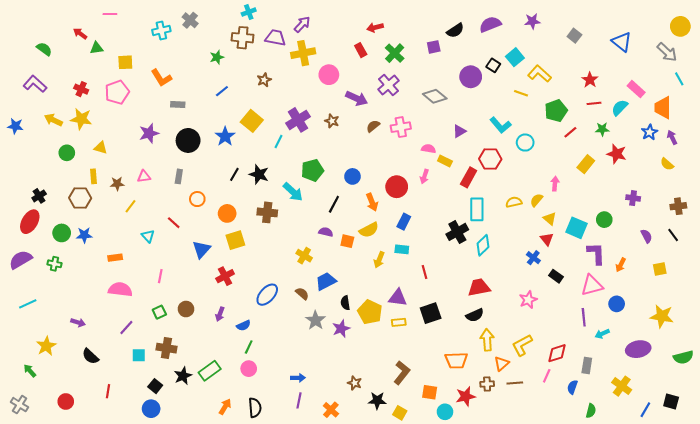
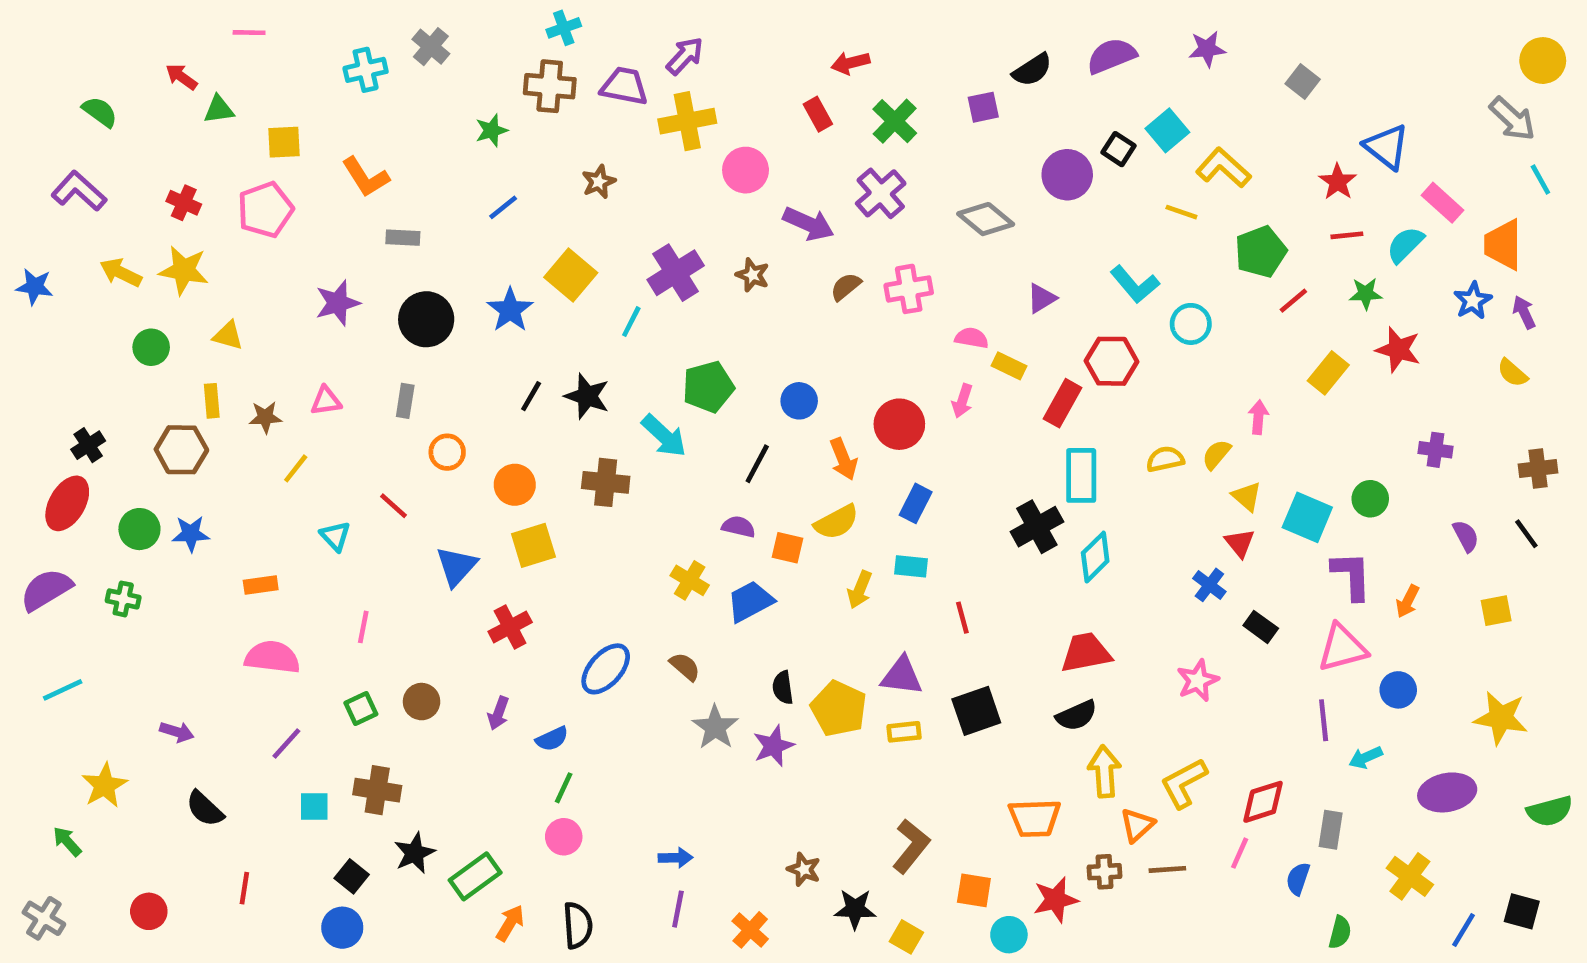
blue triangle: (622, 42) -> (1387, 147), moved
blue trapezoid: (326, 281) -> (750, 601), moved
green rectangle: (210, 371) -> (475, 876), moved

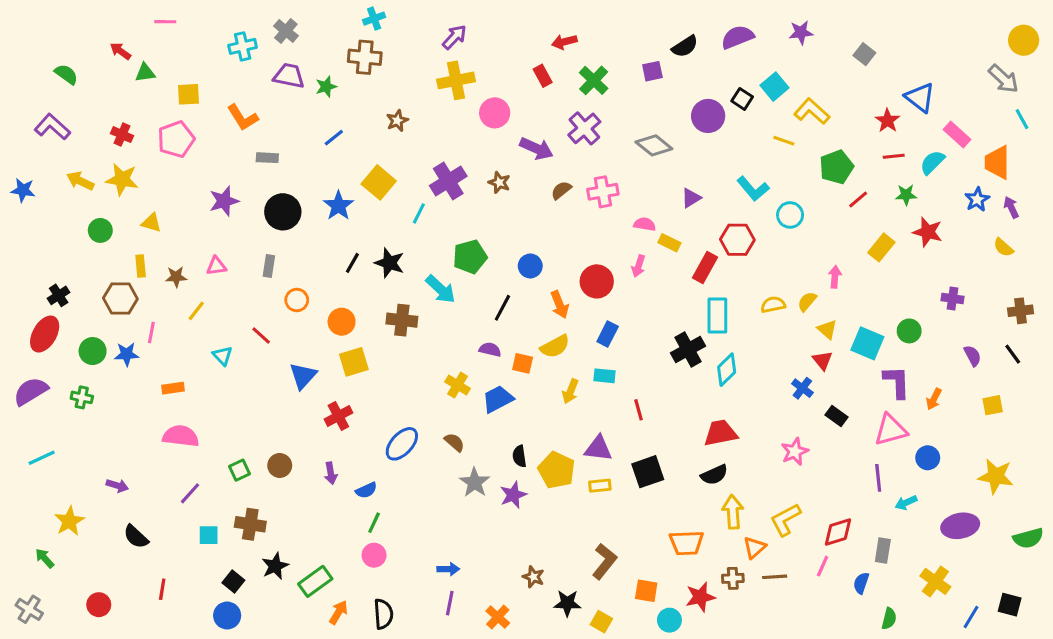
purple trapezoid: (624, 86) -> (289, 76), moved
pink line: (363, 627) -> (151, 332), moved
purple arrow: (498, 713) -> (331, 473), turned -30

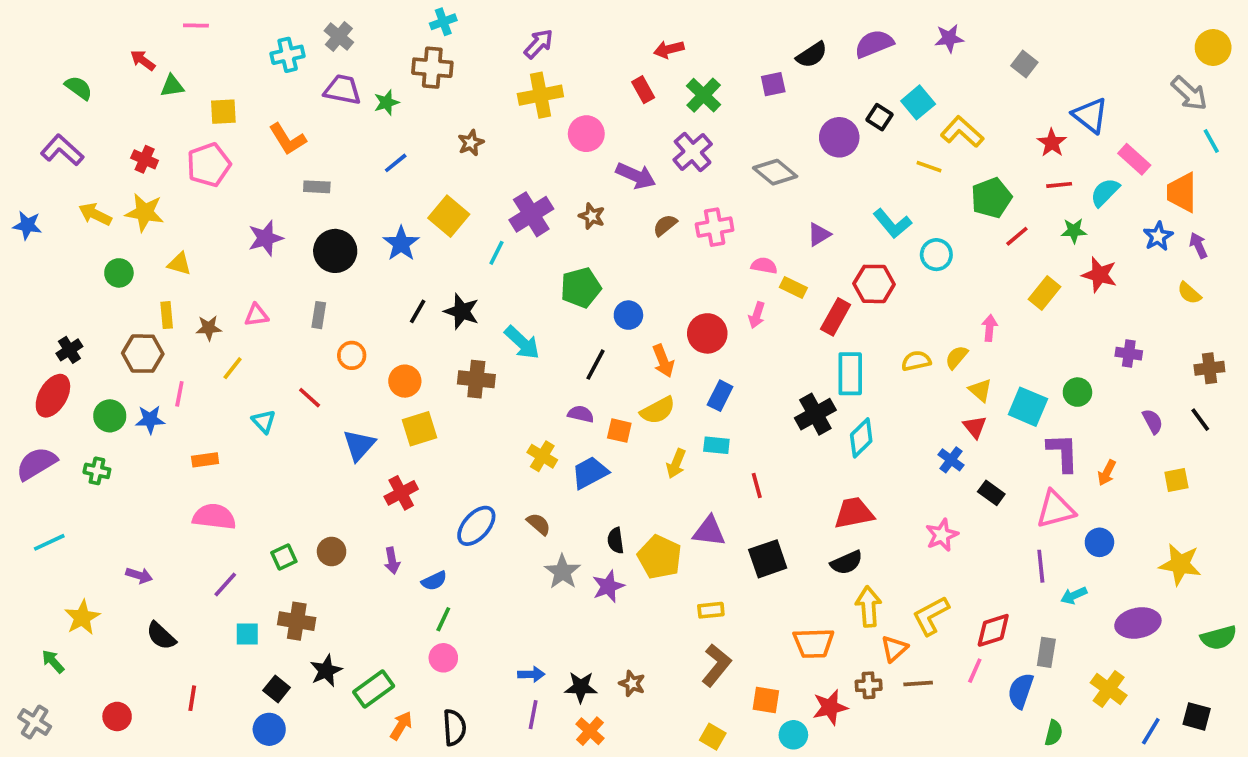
green pentagon: (470, 257) -> (581, 288), moved
yellow rectangle: (600, 486) -> (711, 610), moved
blue semicircle: (861, 583) -> (1021, 691), size x1.4
black star: (567, 603) -> (581, 687), moved

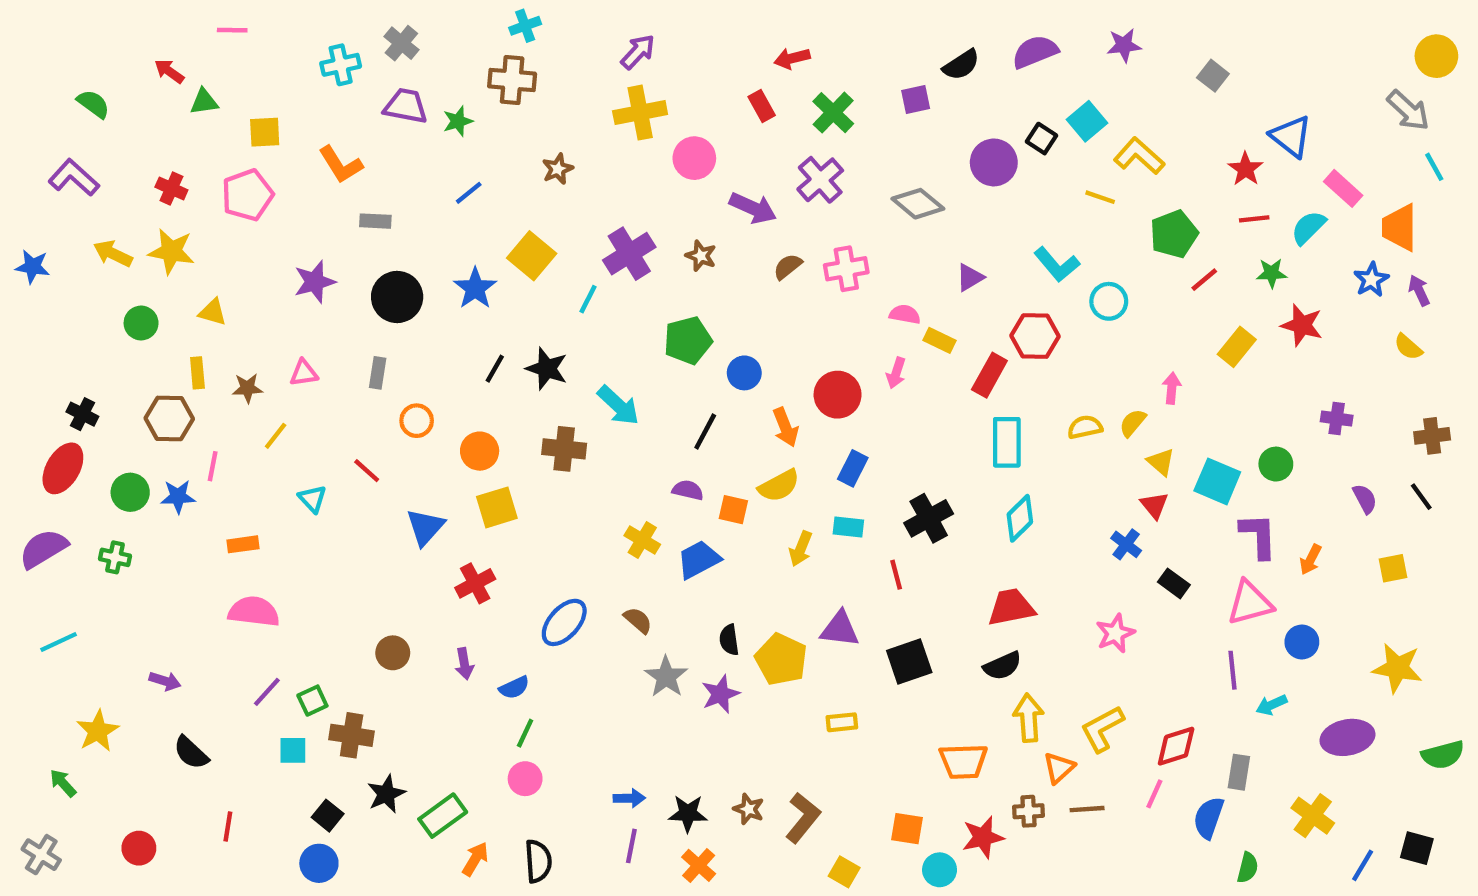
black cross: (69, 350) -> (82, 414), turned -30
black cross: (815, 414) -> (929, 518), moved
green square: (284, 557) -> (312, 701), moved
brown L-shape: (716, 665) -> (803, 818), moved

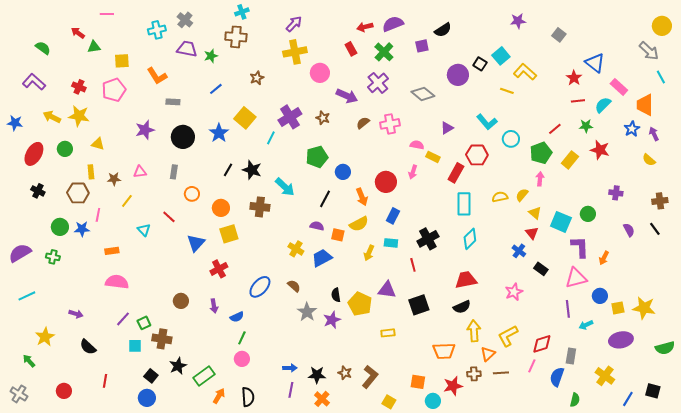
purple semicircle: (1035, 52) -> (393, 24), moved
green pentagon: (1174, 234) -> (541, 153), moved
red ellipse: (63, 468) -> (34, 154), moved
yellow square: (1393, 568) -> (618, 308), moved

